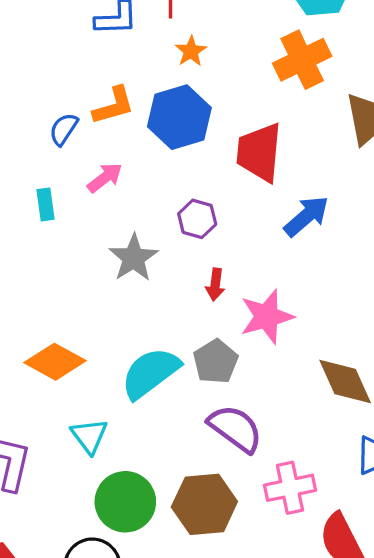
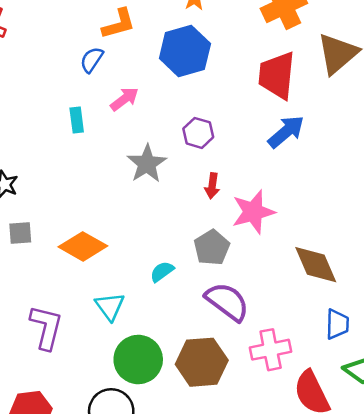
orange L-shape: (114, 106) -> (119, 24), moved
red trapezoid: (259, 152) -> (277, 75), moved
cyan semicircle: (150, 373) -> (162, 272), moved, size x0.5

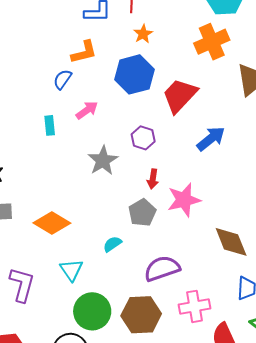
red trapezoid: (277, 75) -> (180, 95), moved, turned 36
gray pentagon: (212, 248) -> (142, 213), moved
purple semicircle: (227, 302) -> (162, 268), turned -57

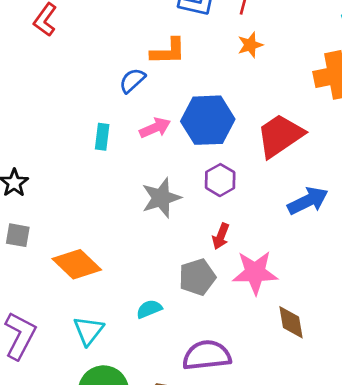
blue hexagon: (134, 74) -> (208, 120), moved
brown diamond: (231, 242) -> (291, 322), moved, size x0.7

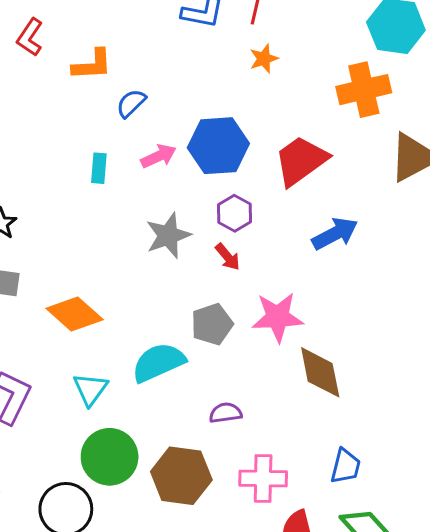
orange L-shape: (168, 51) -> (92, 65), moved
red arrow: (221, 236) -> (228, 257), moved, turned -60
cyan semicircle: (149, 309) -> (158, 362), size x1.8
brown diamond: (291, 322) -> (320, 372), size x1.4
purple semicircle: (207, 355) -> (226, 413), size x0.6

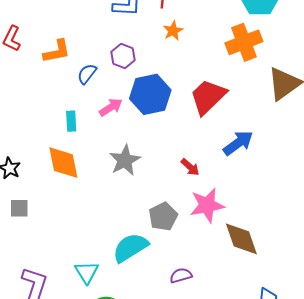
purple hexagon: (234, 213) -> (123, 56), moved
red arrow: (228, 257) -> (190, 167), moved
orange diamond: (75, 314) -> (63, 163), moved, turned 45

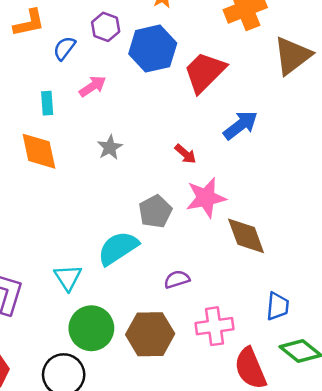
blue hexagon: (150, 94) -> (153, 49), moved
gray star: (125, 160) -> (110, 147), size x0.7

